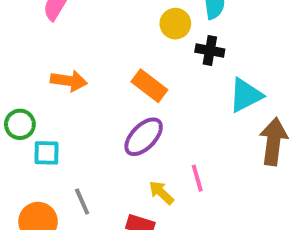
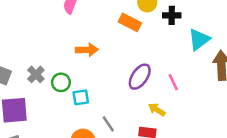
orange rectangle: (149, 86) -> (130, 22), moved
pink line: (197, 178) -> (173, 82), moved

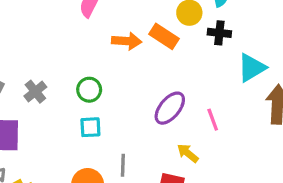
orange arrow: (87, 50) -> (127, 41), moved
green circle: (61, 82) -> (89, 90), moved
gray line: (108, 124) -> (123, 165), turned 30

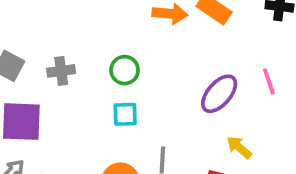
gray cross: (35, 92) -> (61, 71), turned 30
pink line: (213, 120) -> (269, 82), moved

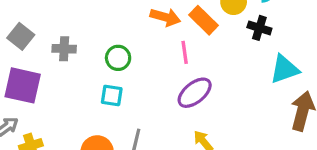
pink line: (269, 82) -> (185, 52), moved

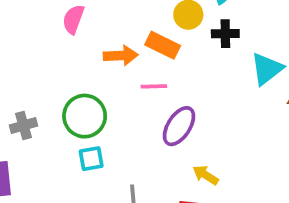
pink line: (185, 52) -> (154, 86), turned -65
green circle: (118, 58) -> (85, 116), size x1.5

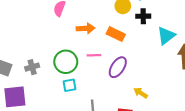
orange rectangle: (163, 45) -> (116, 34), moved
pink line: (154, 86) -> (94, 55), moved
yellow arrow: (206, 175) -> (141, 93), moved

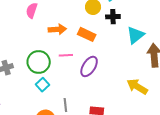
cyan square: (69, 85) -> (42, 85), turned -32
yellow arrow: (141, 93) -> (137, 87), moved, size x1.5

